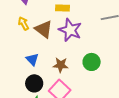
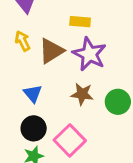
brown triangle: (44, 29) -> (51, 51), turned 48
brown star: (61, 65) -> (82, 94), moved

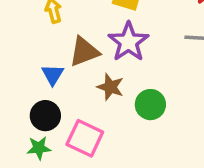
brown triangle: (51, 51) -> (84, 52), moved
pink square: (70, 140) -> (85, 138), turned -32

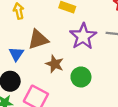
purple star: (128, 42) -> (83, 36), moved

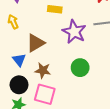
brown star: (55, 64) -> (43, 70), moved

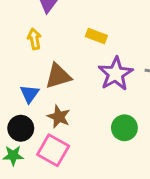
green circle: (80, 68) -> (124, 128), moved

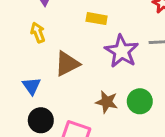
blue triangle: (30, 94) -> (32, 86), moved
brown star: (59, 117) -> (107, 102), moved

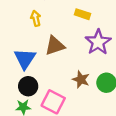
blue triangle: (32, 86) -> (25, 59), size x1.5

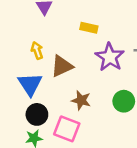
yellow arrow: (36, 18) -> (37, 50), moved
brown star: (81, 79) -> (81, 100), moved

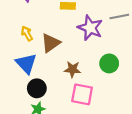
pink square: (67, 129) -> (82, 94), moved

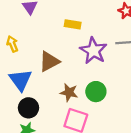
yellow arrow: (27, 33) -> (12, 44), moved
green circle: (109, 63) -> (96, 92), moved

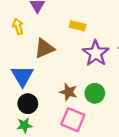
yellow arrow: (12, 44) -> (18, 26), moved
brown triangle: (49, 61) -> (44, 48), moved

